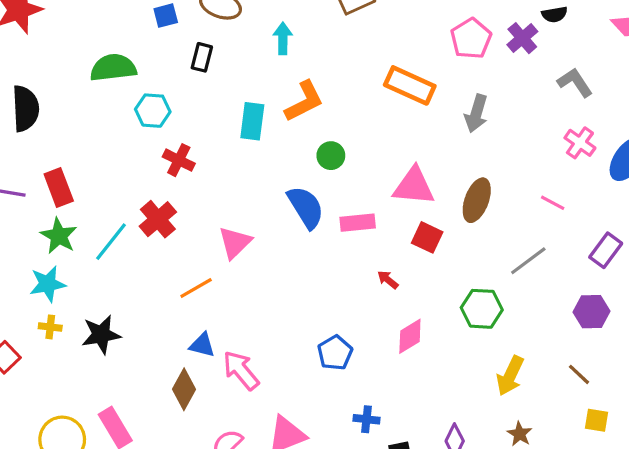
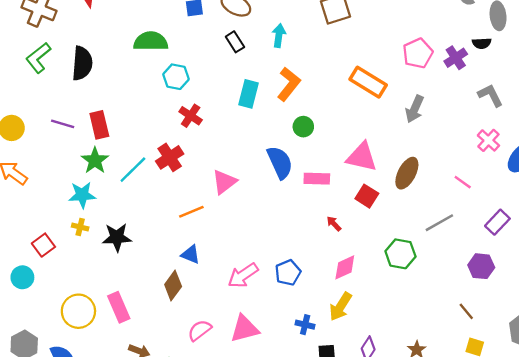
black rectangle: (202, 57) -> (235, 42), moved, turned -54
orange L-shape: (304, 101) -> (289, 84), turned -32
pink arrow: (241, 370) -> (243, 275), moved, turned -92
yellow arrow: (510, 376) -> (340, 307), moved

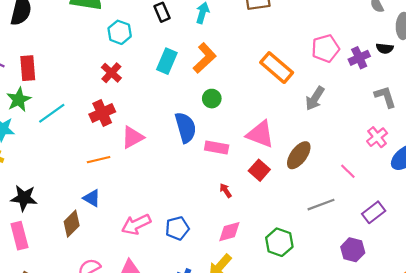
cyan hexagon: (176, 77) -> (120, 32), moved
red cross: (170, 157) -> (102, 113), moved
black star: (117, 237) -> (24, 198), moved
green hexagon: (400, 254) -> (279, 242), moved

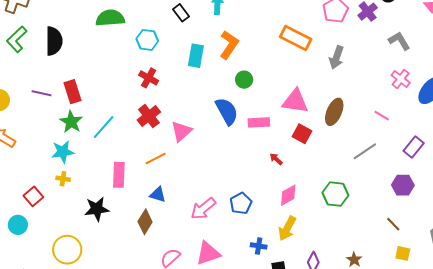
pink rectangle: (19, 236) -> (119, 175), moved, turned 30

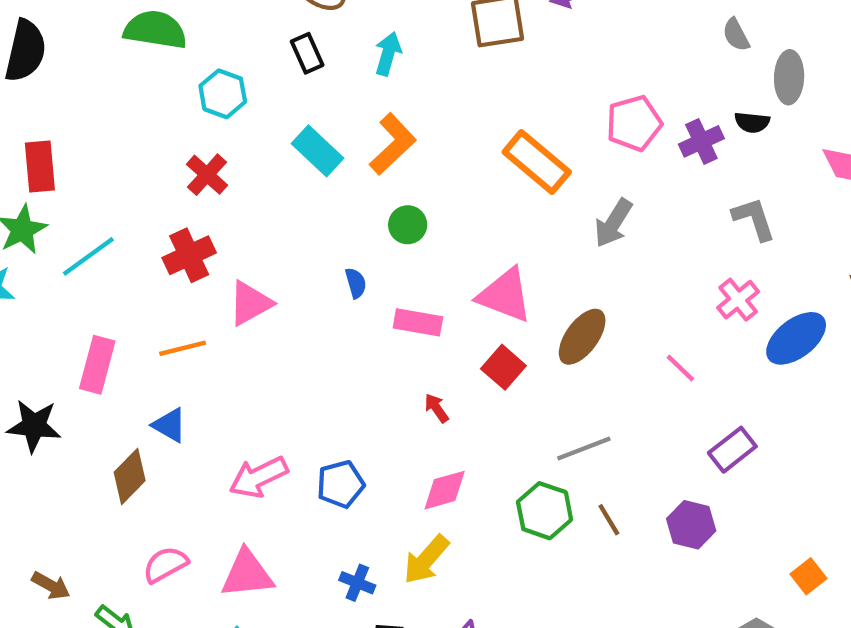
cyan rectangle: (196, 56) -> (317, 151), turned -70
blue semicircle: (227, 111) -> (356, 283), size x0.5
gray line: (365, 151) -> (584, 448), moved
brown line: (393, 224) -> (609, 520), moved

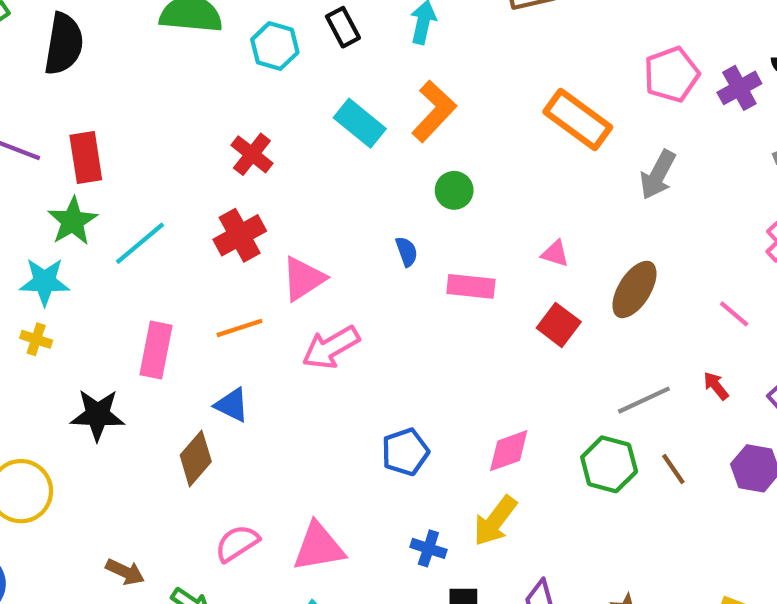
cyan hexagon: (223, 94) -> (275, 46), moved
pink triangle: (505, 295) -> (555, 254), size x0.5
red arrow: (437, 408) -> (716, 386), moved
pink arrow: (259, 477) -> (331, 347), moved

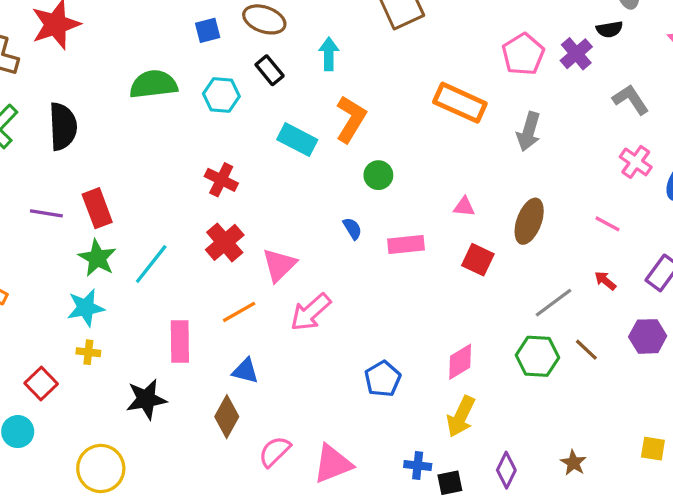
pink semicircle: (237, 543) -> (275, 452), moved
blue cross: (428, 548) -> (418, 466), moved

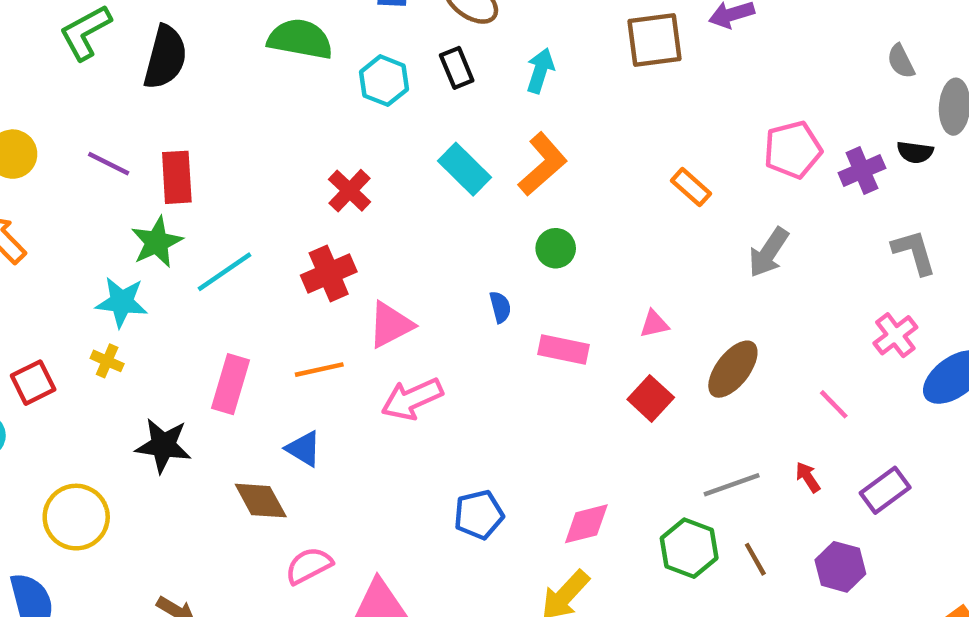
orange rectangle: (460, 103) -> (691, 187), size x0.6
pink triangle: (464, 207) -> (654, 324), turned -35
brown diamond: (227, 417) -> (261, 501), turned -75

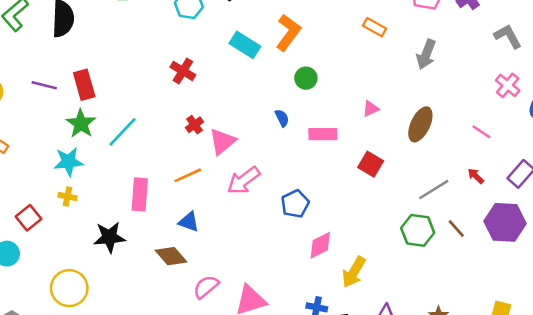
red cross: (329, 273) -> (194, 125), moved, size x0.6
red square: (651, 398) -> (371, 164), moved
blue pentagon: (479, 515) -> (295, 204), moved
pink diamond: (586, 524) -> (320, 245), moved
purple hexagon: (840, 567) -> (505, 222), size x1.4

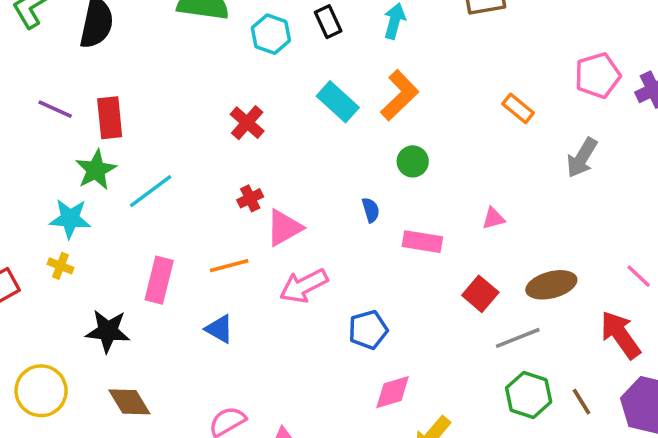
brown ellipse: (420, 124) -> (551, 285), moved, turned 40
red arrow: (476, 176) -> (620, 335), size x2.0
gray line: (434, 190) -> (518, 338), moved
brown diamond: (171, 256) -> (129, 402), moved

